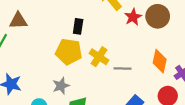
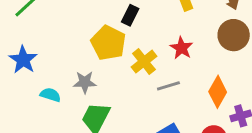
red star: (133, 17) -> (181, 48), moved, turned -30
gray line: (122, 69) -> (168, 86), turned -36

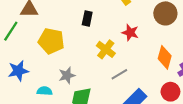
yellow pentagon: (108, 43) -> (51, 41), moved
blue star: (23, 60) -> (18, 71), turned -30
gray line: (168, 86) -> (119, 74), moved

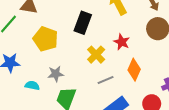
black rectangle: (87, 19) -> (83, 23), size x1.5
orange diamond: (165, 57) -> (134, 70), moved

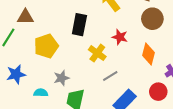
yellow pentagon: (46, 39) -> (46, 46), turned -30
orange diamond: (134, 70) -> (149, 54), moved

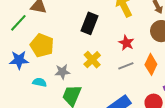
yellow pentagon: (46, 46) -> (42, 45), moved, turned 30
yellow cross: (97, 53) -> (92, 60), moved
gray line: (110, 76) -> (126, 66), moved

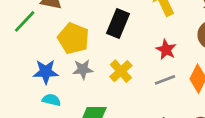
yellow pentagon: (42, 45) -> (73, 38), moved
blue star: (19, 60) -> (46, 72), moved
gray star: (62, 72) -> (83, 69), moved

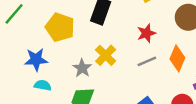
red star: (166, 50) -> (146, 33), turned 30
gray star: (83, 69) -> (82, 68), moved, turned -30

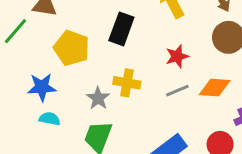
yellow cross: (106, 55) -> (127, 83), turned -35
orange diamond: (177, 58) -> (215, 88), turned 70

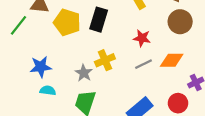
yellow pentagon: (72, 48) -> (67, 22), moved
red star: (177, 56) -> (142, 38), turned 30
yellow cross: (127, 83) -> (105, 60), turned -30

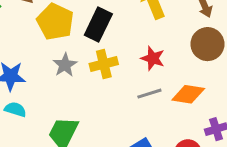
yellow cross: (105, 60) -> (104, 64), moved
gray star: (84, 73) -> (65, 65), moved

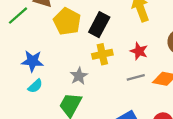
gray star: (65, 65) -> (79, 76), moved
cyan semicircle: (15, 109) -> (35, 86), turned 119

